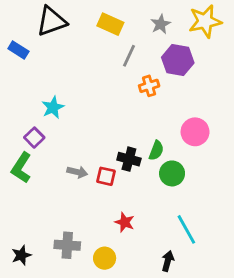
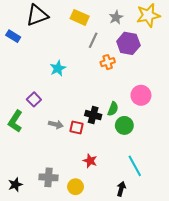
cyan star: (53, 107) -> (58, 68), moved
purple square: (34, 138) -> (34, 99), moved

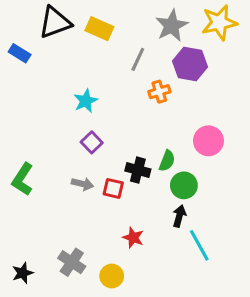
yellow rectangle: (80, 17) -> (99, 29), moved
gray star: (116, 17) -> (172, 26), size x1.5
purple square: (34, 99) -> (92, 142), moved
gray cross: (48, 177) -> (72, 262), turned 30
black arrow: (121, 189) -> (179, 216), moved

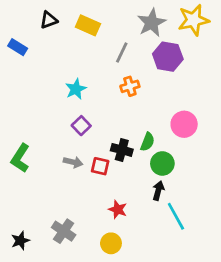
black triangle: (55, 23) -> (49, 20), size x0.6
orange cross: (159, 92) -> (130, 86), moved
yellow circle: (112, 276) -> (111, 243), moved

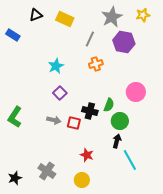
yellow star: (194, 20) -> (143, 15), size x0.6

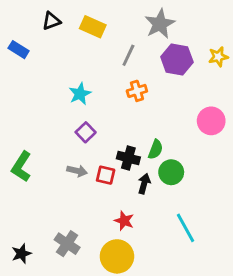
yellow star: (143, 15) -> (218, 57), moved
pink circle: (136, 92) -> (211, 121), moved
black arrow: (117, 141) -> (144, 184), moved
yellow circle: (82, 180) -> (117, 256), size x1.5

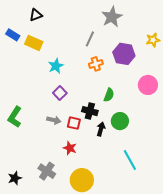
yellow rectangle: (93, 27) -> (34, 43), moved
purple hexagon: (177, 60) -> (124, 54), moved
green semicircle: (156, 149) -> (109, 95), moved
red star: (124, 221) -> (70, 148), moved

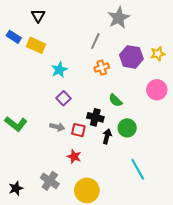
black triangle: (36, 15) -> (38, 16), turned -40
yellow star: (153, 40) -> (158, 54), moved
green semicircle: (109, 95) -> (115, 100), turned 112
green L-shape: (15, 117) -> (16, 124), turned -85

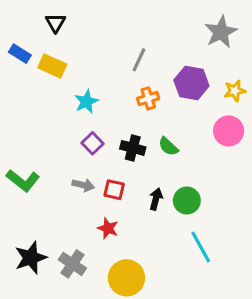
gray star: (119, 18) -> (221, 32), moved
yellow star: (158, 54) -> (235, 91), moved
black cross: (95, 117) -> (133, 148), moved
green circle: (127, 128) -> (187, 201), moved
black star: (16, 188) -> (31, 258), moved, size x1.5

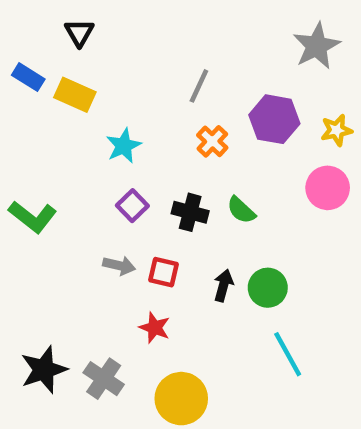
orange cross: (148, 98) -> (212, 141), turned -30
green L-shape: (23, 180) -> (33, 217), moved

